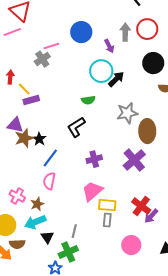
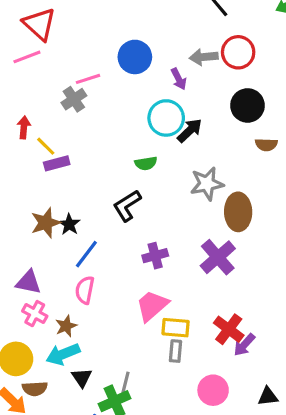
gray arrow: (125, 32) -> (204, 57), turned -96
purple triangle: (15, 125) -> (28, 282), moved
gray line: (74, 231) -> (125, 382), moved

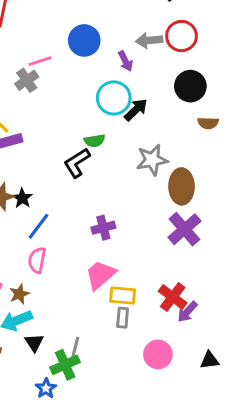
black L-shape: (127, 206) -> (77, 163), moved
purple cross: (218, 257) -> (184, 229), moved

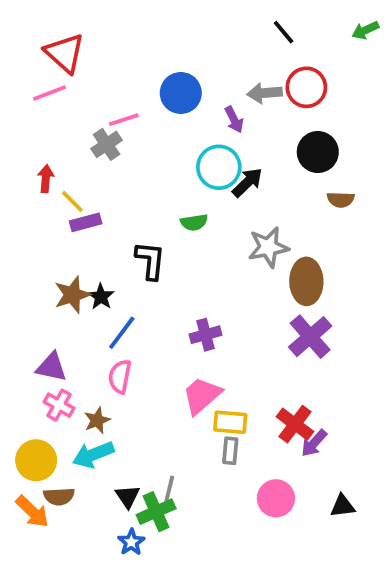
black L-shape: (77, 163) -> (150, 260), moved, turned 128
black triangle: (34, 343) -> (127, 496), moved

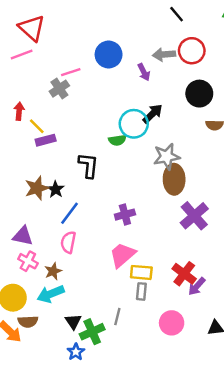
cyan circle: (219, 167) -> (134, 124), moved
brown ellipse: (306, 281) -> (174, 179), moved
gray line: (169, 489) -> (117, 317), moved

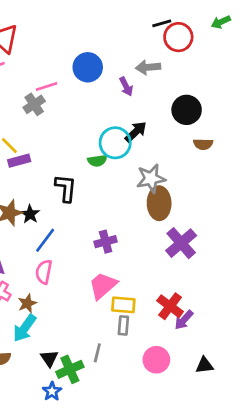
black line: (177, 14) -> (162, 23), turned -66
red circle: (192, 51) -> (178, 37), moved
cyan arrow: (51, 294) -> (25, 328), turned -32

